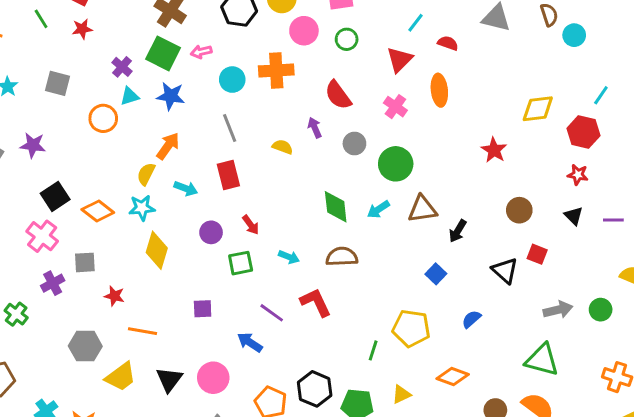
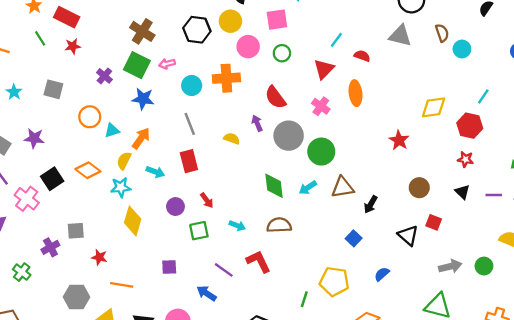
cyan triangle: (130, 96) -> (112, 130), moved
gray circle: (354, 143) -> (289, 136), size x1.6
orange diamond: (98, 211) -> (88, 170), moved
pink cross: (42, 236) -> (27, 199), moved

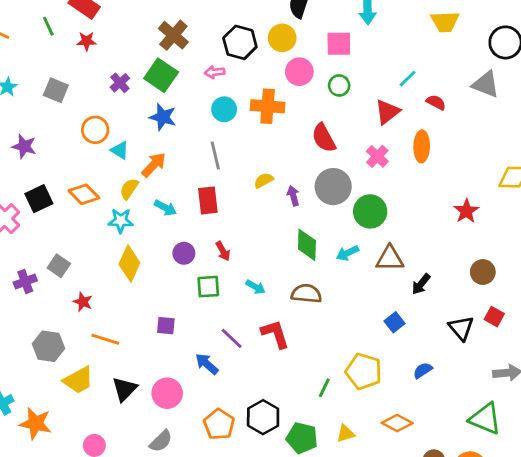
pink arrow: (167, 64) -> (215, 72), moved
purple arrow: (257, 123) -> (293, 196), moved
cyan triangle: (112, 130) -> (120, 150), turned 42
yellow semicircle: (232, 139) -> (264, 180), turned -56
gray square: (76, 231) -> (59, 266), turned 30

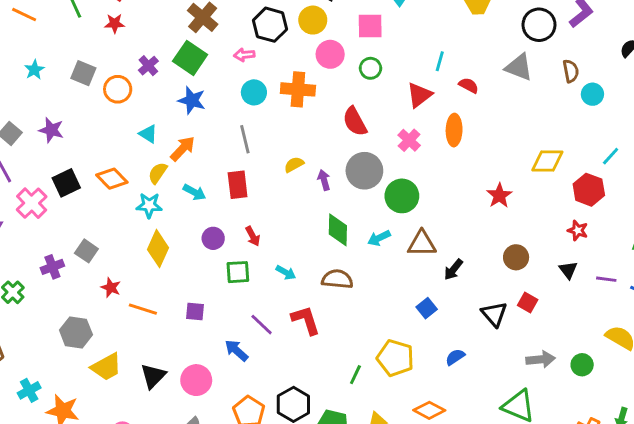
cyan line: (407, 79) -> (440, 61), turned -30
orange circle: (95, 130) -> (118, 89), moved
orange line: (105, 339) -> (143, 309), moved

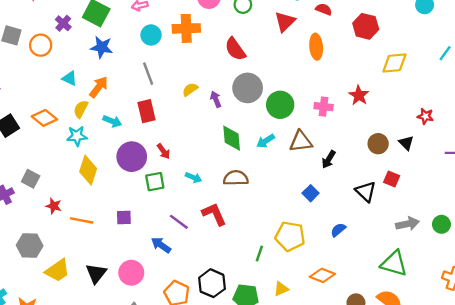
pink cross: (409, 140) -> (324, 107), moved, turned -30
red hexagon: (589, 190) -> (366, 26), moved
purple circle: (213, 238) -> (132, 157), size x1.6
black triangle: (568, 270) -> (406, 143), moved

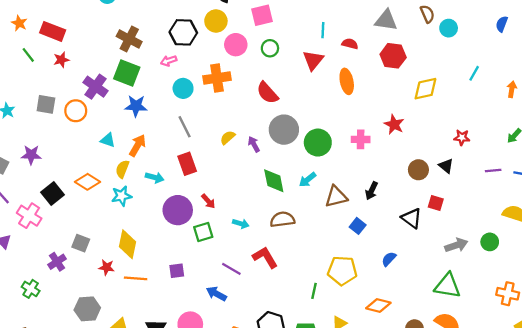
purple cross: (63, 23) -> (95, 87), size x1.5
brown triangle: (301, 141) -> (336, 197), moved
yellow diamond: (88, 170) -> (128, 244), moved

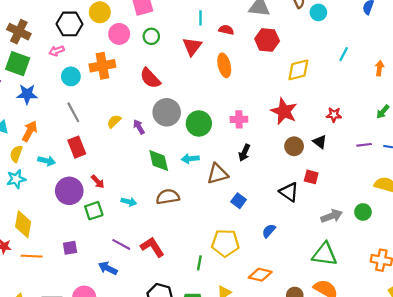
red star: (394, 124) -> (284, 111), moved, size x1.4
cyan arrow: (308, 180) -> (190, 159), turned 35
black arrow: (372, 191) -> (244, 153), moved
red L-shape: (265, 257) -> (152, 247), moved

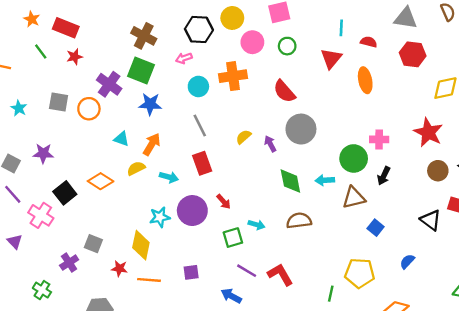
green circle: (199, 123) -> (354, 158), moved
yellow semicircle: (16, 154) -> (136, 168), turned 42
cyan star: (16, 179) -> (160, 217), moved
green square: (94, 211) -> (233, 238), moved

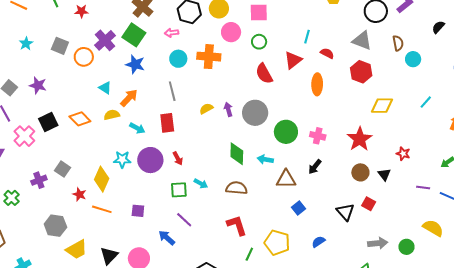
red semicircle: (284, 91) -> (264, 74), moved
purple arrow: (270, 144) -> (228, 109), moved
green circle: (354, 158) -> (286, 132), moved
red L-shape: (280, 275) -> (237, 225), moved

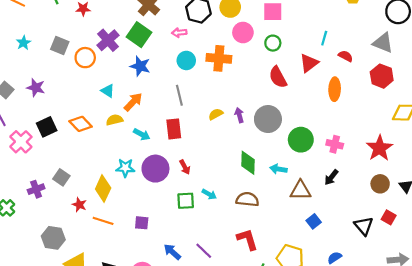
purple line: (184, 220) -> (204, 251), moved

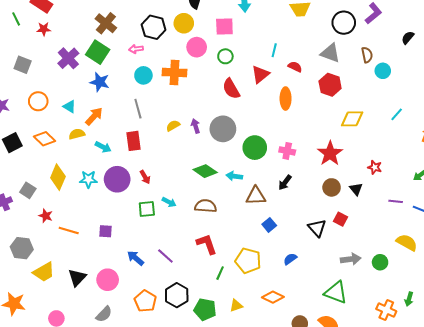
orange circle: (85, 58) -> (38, 101), moved
green diamond: (248, 163) -> (205, 171), turned -55
yellow diamond: (103, 189) -> (58, 177), moved

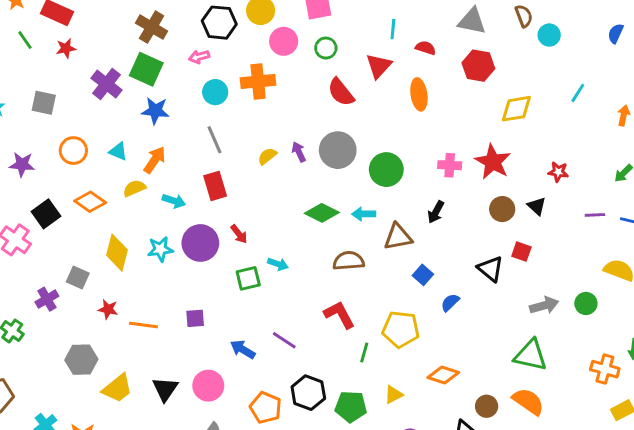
pink cross: (287, 151) -> (450, 165), moved
brown semicircle: (206, 206) -> (349, 261), moved
blue semicircle: (290, 259) -> (450, 302), moved

